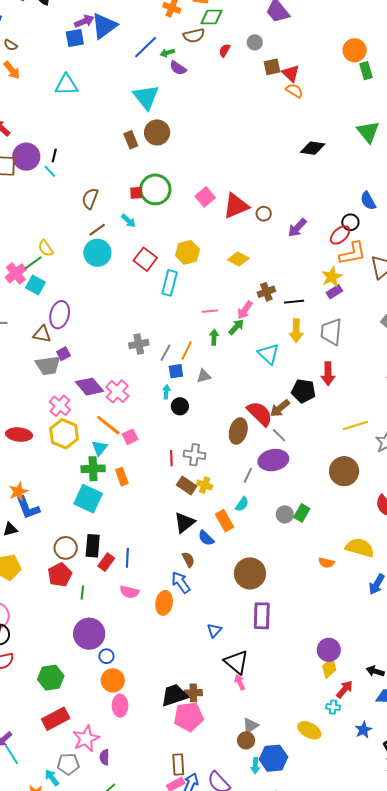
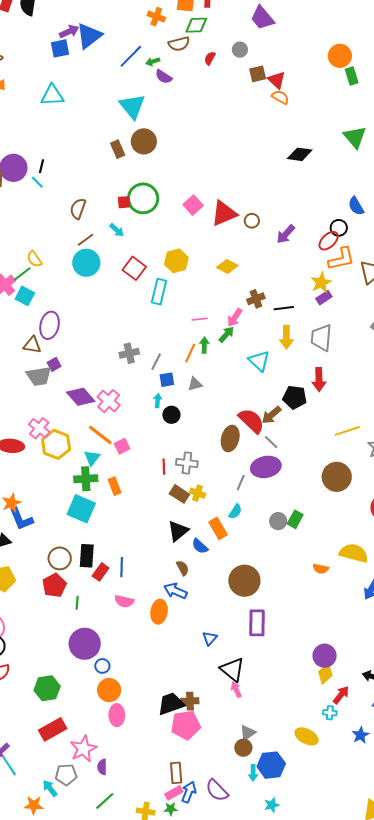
orange line: (187, 350) -> (190, 353), moved
pink cross: (60, 406) -> (39, 428), moved
blue arrow: (181, 582) -> (175, 591), turned -30

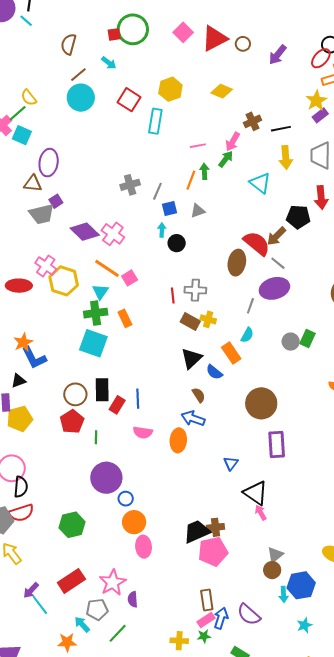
red rectangle: (53, 729) -> (71, 581), moved
green line: (105, 801) -> (118, 633), moved

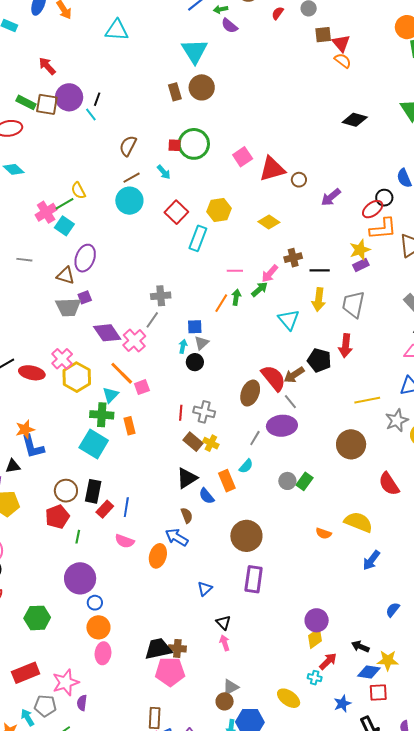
gray line: (157, 191) -> (152, 320), moved
gray triangle: (198, 211) -> (202, 343), moved, turned -35
black triangle: (256, 493) -> (223, 623), size x0.6

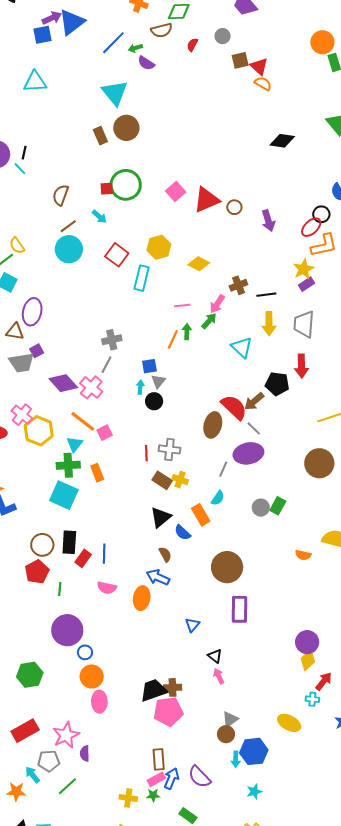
purple arrow: (331, 197) -> (268, 221), turned -60
yellow diamond: (269, 222) -> (199, 264), moved

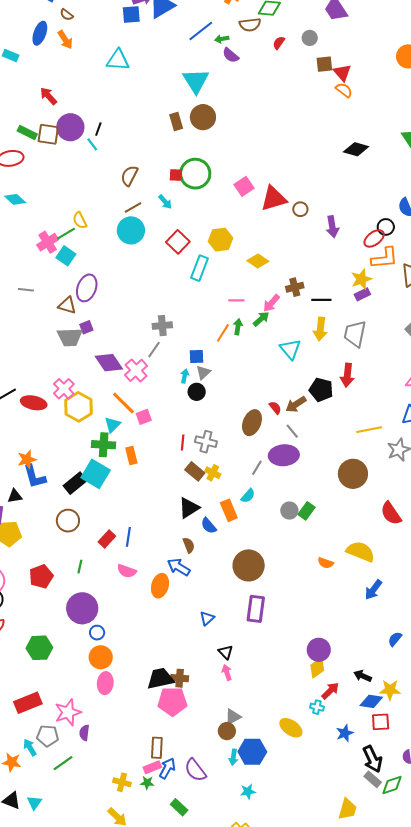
red semicircle: (234, 407) -> (275, 408), size x0.5
black rectangle: (69, 542) -> (75, 483), moved, turned 40
red pentagon: (37, 572) -> (41, 576), moved

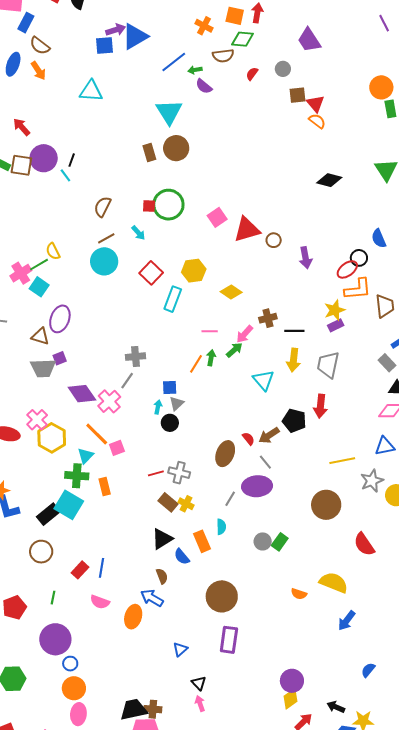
brown semicircle: (67, 15) -> (40, 46), size x1.5
red line: (183, 442) -> (156, 473), turned 70
cyan semicircle: (248, 496) -> (221, 527), turned -42

